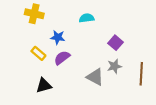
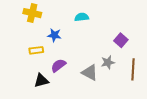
purple square: (116, 43) -> (121, 40), moved
yellow rectangle: (38, 53) -> (36, 50), turned -48
purple semicircle: (62, 58) -> (58, 65), moved

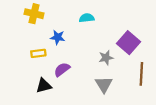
purple square: (121, 40) -> (129, 43), size x1.5
gray star: (108, 62) -> (106, 58), moved
gray triangle: (90, 73) -> (104, 85), moved, turned 30

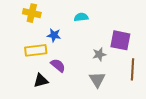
purple square: (129, 43) -> (120, 40), turned -30
yellow rectangle: (38, 53) -> (36, 50), size x1.5
purple semicircle: (62, 69) -> (58, 65), turned 77

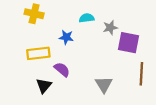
blue star: (54, 35) -> (66, 37), moved
gray star: (99, 54) -> (110, 28), moved
black triangle: (41, 81) -> (44, 86), turned -35

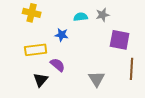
gray star: (110, 28) -> (103, 15), moved

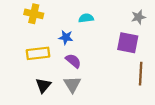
gray star: (103, 15) -> (138, 17), moved
purple semicircle: (58, 65) -> (73, 61), moved
gray triangle: (97, 79) -> (72, 84), moved

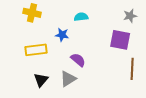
purple semicircle: (73, 61) -> (78, 60), moved
gray triangle: (72, 84) -> (68, 79), turned 30

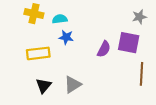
cyan semicircle: (81, 17) -> (60, 19), moved
purple semicircle: (78, 60) -> (104, 49), moved, turned 77

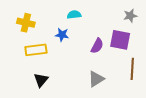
yellow cross: (34, 14) -> (26, 23), moved
cyan semicircle: (60, 19) -> (74, 15), moved
gray triangle: (73, 85) -> (96, 79), moved

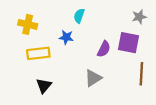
cyan semicircle: (74, 15) -> (79, 16), turned -64
gray triangle: (96, 79) -> (93, 78), moved

